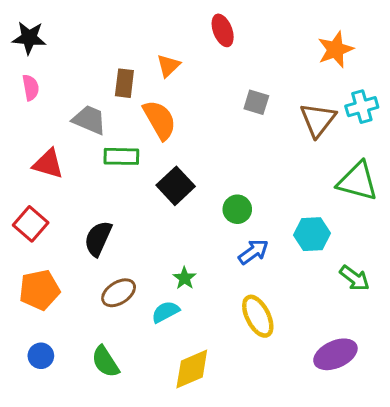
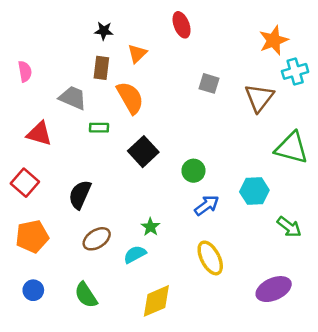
black star: (29, 38) -> (104, 31), moved, size x0.7
cyan cross: (362, 107) -> (295, 71), moved
green rectangle: (121, 156) -> (99, 128), size x0.7

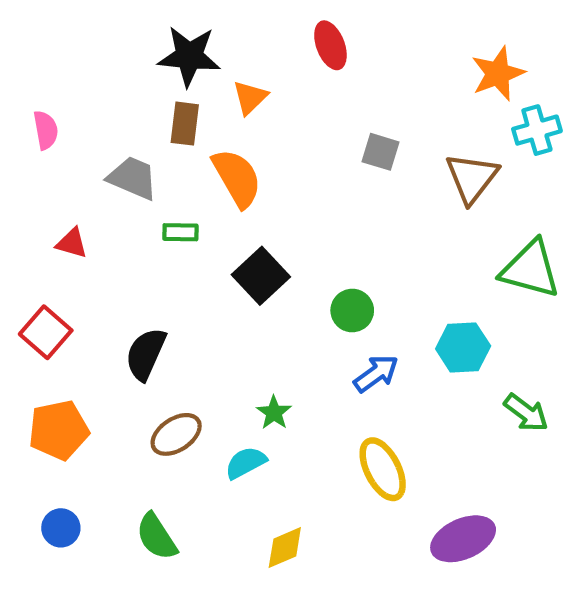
black star: (104, 31) -> (189, 56), size x1.8
red triangle: (39, 134) -> (72, 243), size x0.7
purple ellipse: (274, 289) -> (463, 539), moved
yellow diamond: (156, 301) -> (285, 547), size x0.7

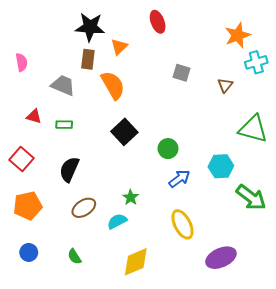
brown triangle: (472, 178) -> (225, 85), size x0.6
green rectangle: (180, 232) -> (64, 125), moved
green arrow: (526, 413) -> (251, 197), size x1.4
green semicircle: (157, 537) -> (74, 257), size x0.7
yellow diamond: (285, 547) -> (136, 262), size x1.4

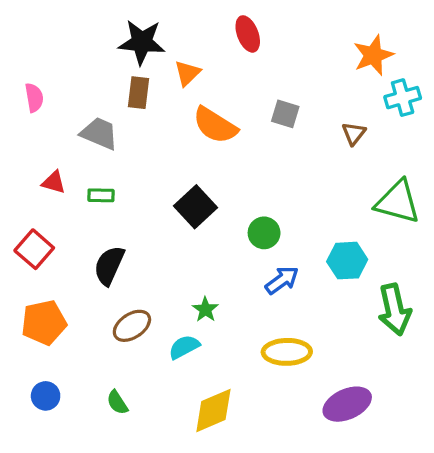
orange semicircle: (113, 85) -> (215, 125), moved, turned 152
green arrow: (251, 197) -> (394, 309), turned 40
yellow ellipse: (183, 224) -> (287, 352), turned -64

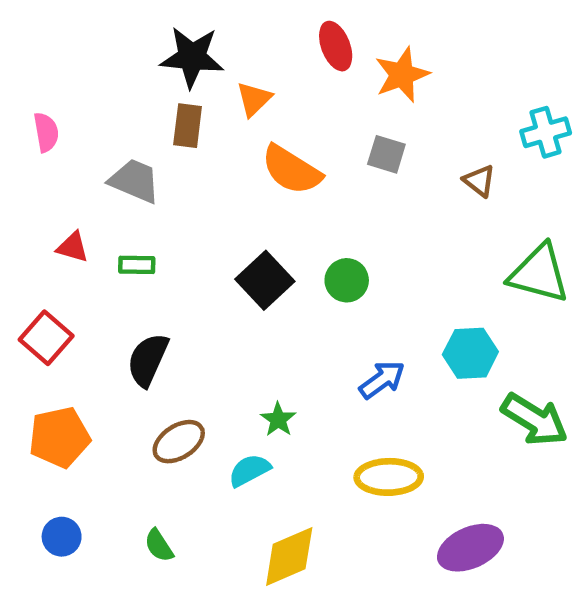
orange star: (373, 55) -> (402, 75), moved
brown triangle: (354, 133) -> (479, 181), turned -30
green circle: (264, 233) -> (347, 280), moved
green arrow: (394, 309) -> (535, 420), turned -45

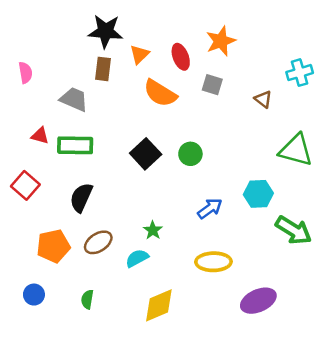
red ellipse: (336, 46) -> (181, 57), moved
green rectangle: (137, 265) -> (75, 145), size x1.8
orange pentagon: (59, 437) -> (53, 246), moved
green semicircle: (159, 545) -> (87, 299), turned 42

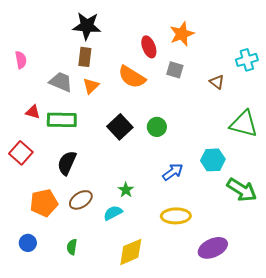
orange triangle: (139, 54) -> (91, 86), moved

